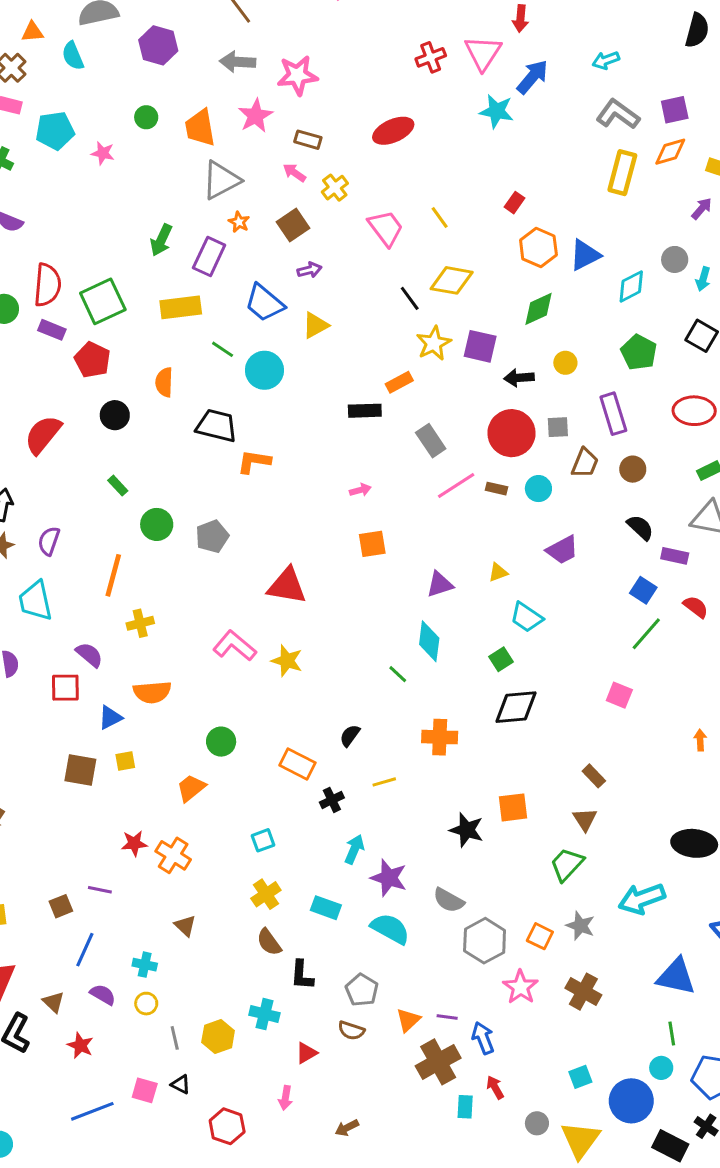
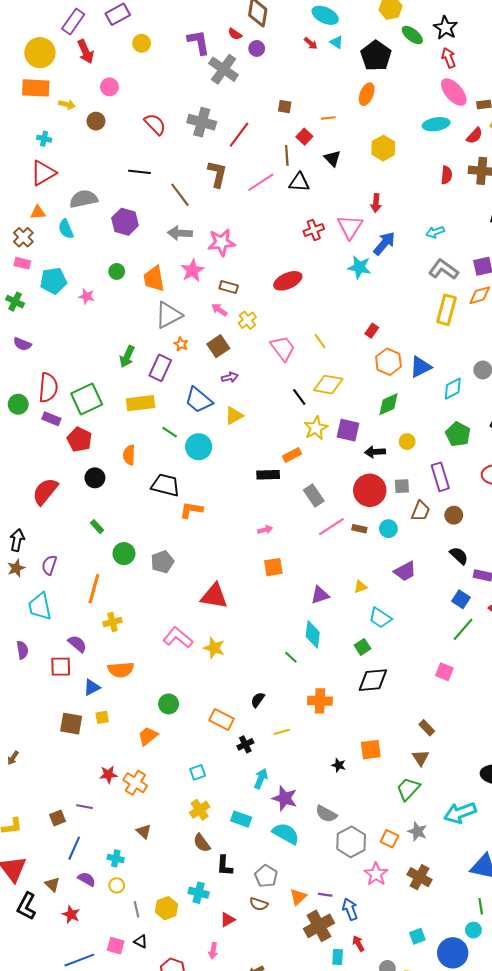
black star: (467, 830) -> (339, 765), size x0.6

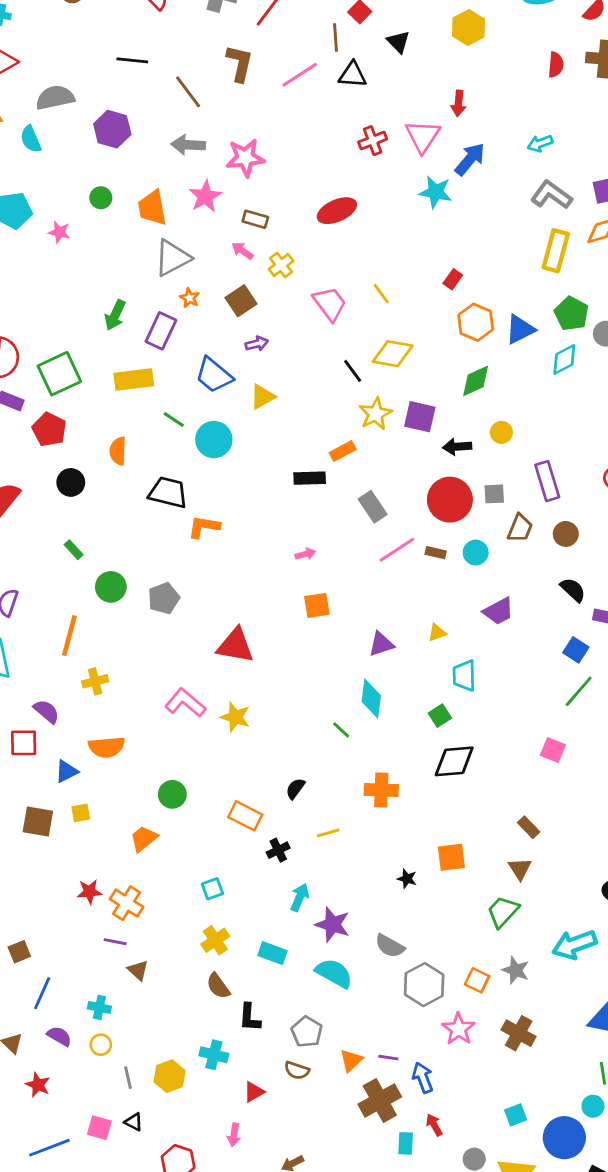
green pentagon: (458, 434) -> (571, 314), moved
cyan trapezoid: (380, 618) -> (464, 676), turned 55
purple line: (85, 807) -> (115, 942), moved

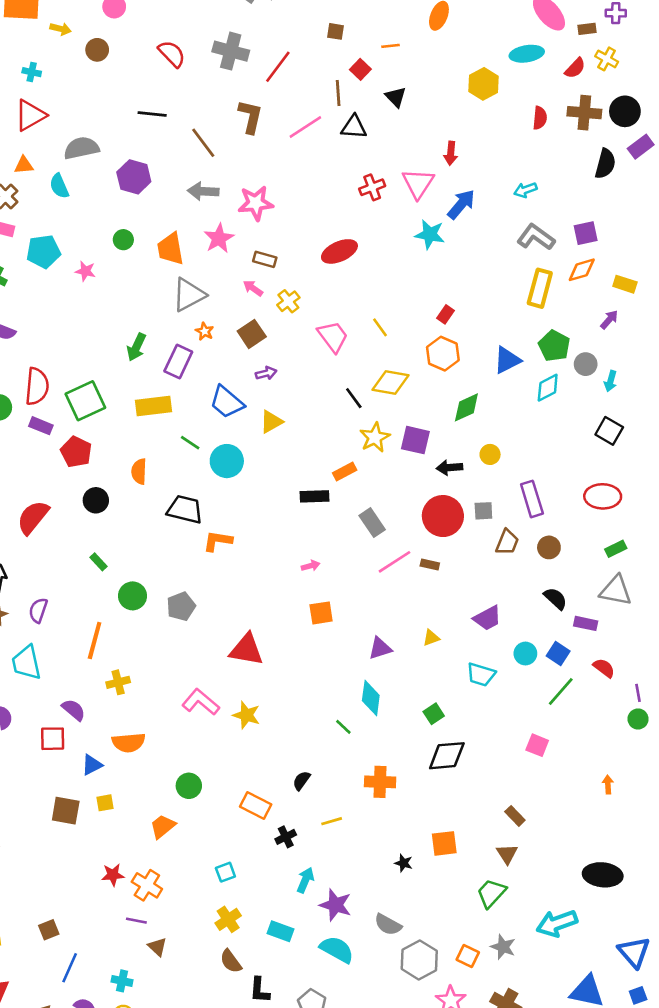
yellow hexagon: (468, 28) -> (483, 84), moved
orange hexagon: (476, 322) -> (443, 354), moved
cyan circle: (476, 553) -> (525, 654), moved
cyan trapezoid: (464, 676) -> (481, 674), moved, turned -72

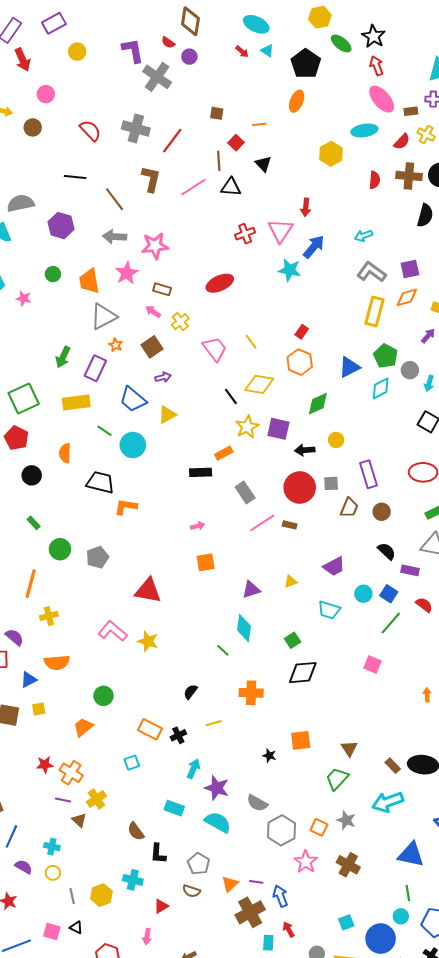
orange rectangle: (256, 805) -> (150, 729), moved
brown rectangle: (515, 816) -> (393, 766), moved
yellow cross: (228, 919) -> (96, 799), moved

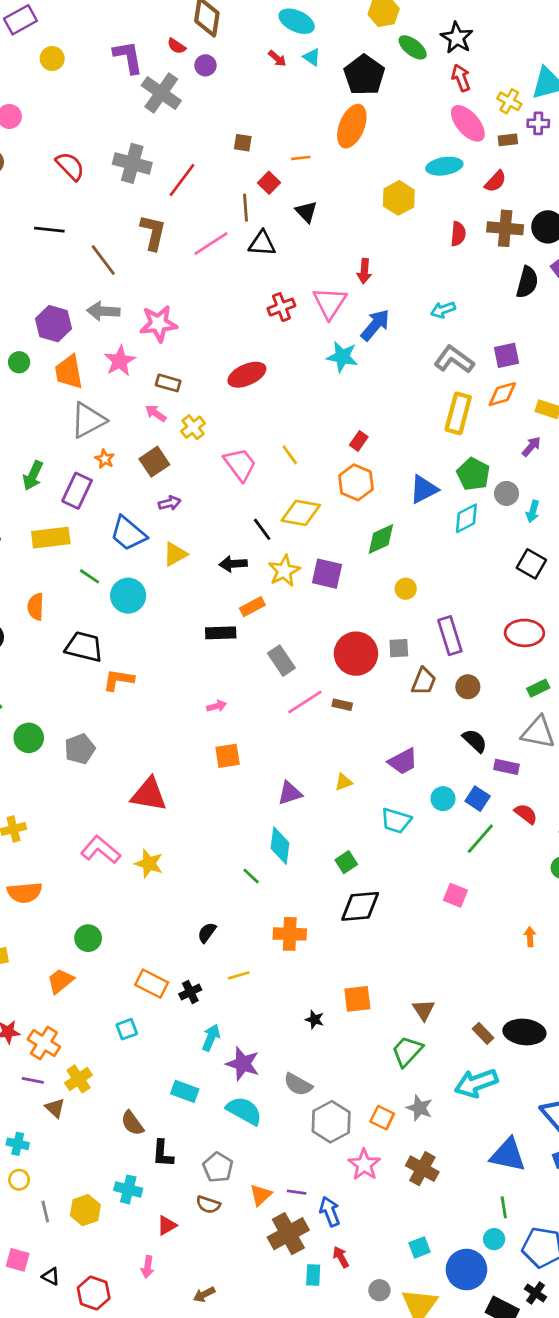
orange ellipse: (297, 101) -> (352, 126), size x1.4
yellow cross: (426, 135) -> (509, 101), moved
purple hexagon: (61, 226) -> (54, 324), moved
black arrow: (305, 450) -> (233, 564), moved
black triangle: (76, 927) -> (51, 1276), moved

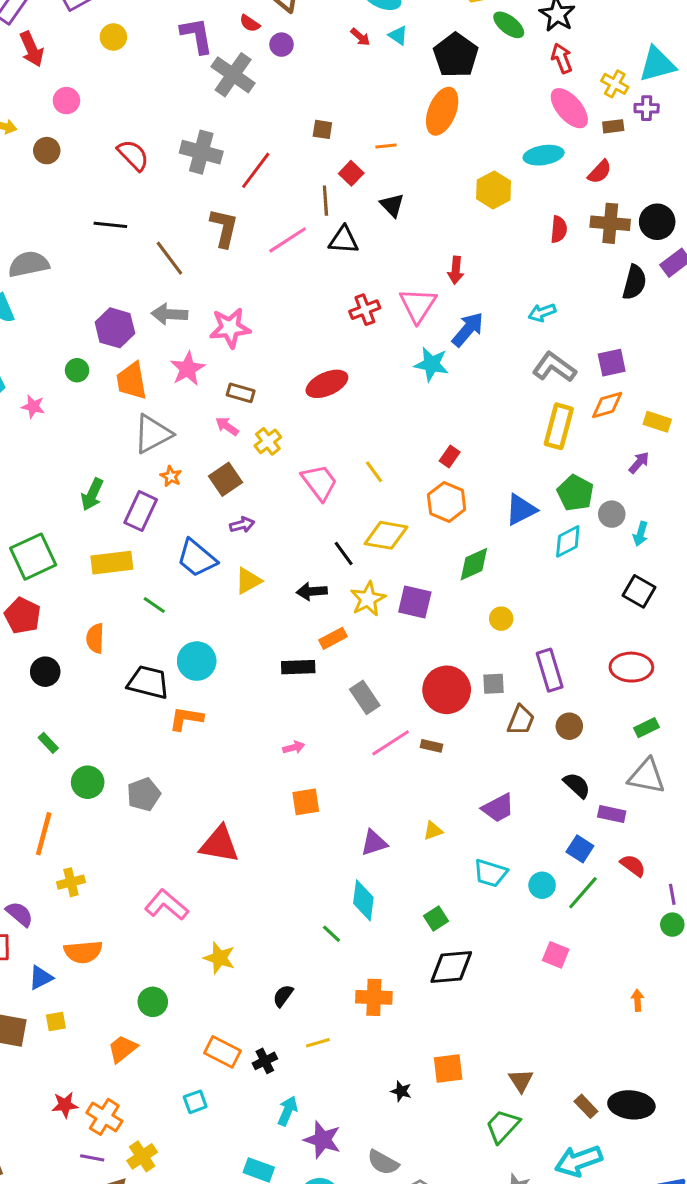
cyan circle: (128, 596) -> (197, 661), moved
cyan circle: (443, 799) -> (542, 885), moved
yellow star: (149, 864) -> (219, 958), moved

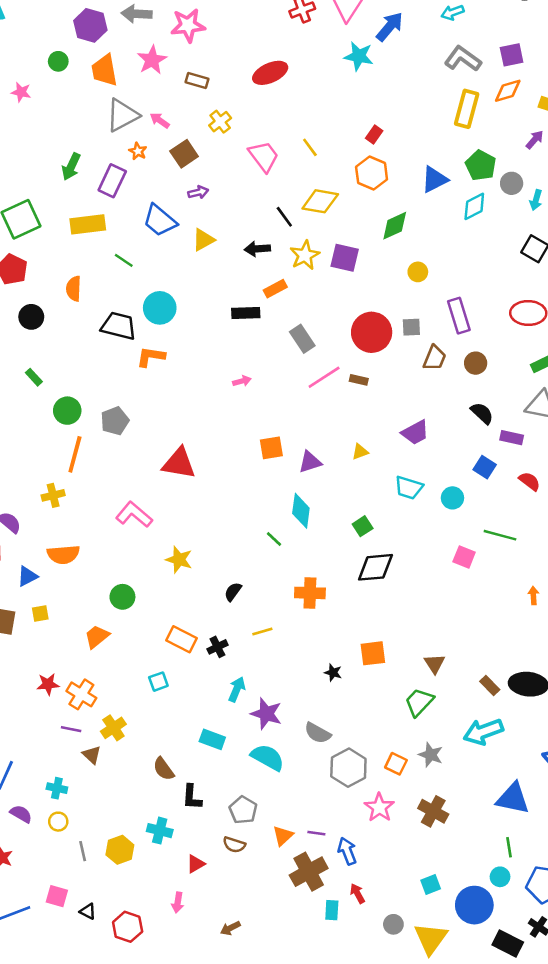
pink arrow: (227, 426) -> (160, 120), moved
orange square: (306, 802) -> (271, 448), moved
orange line: (44, 834) -> (75, 454), moved
green line: (583, 893) -> (500, 535), moved, turned 64

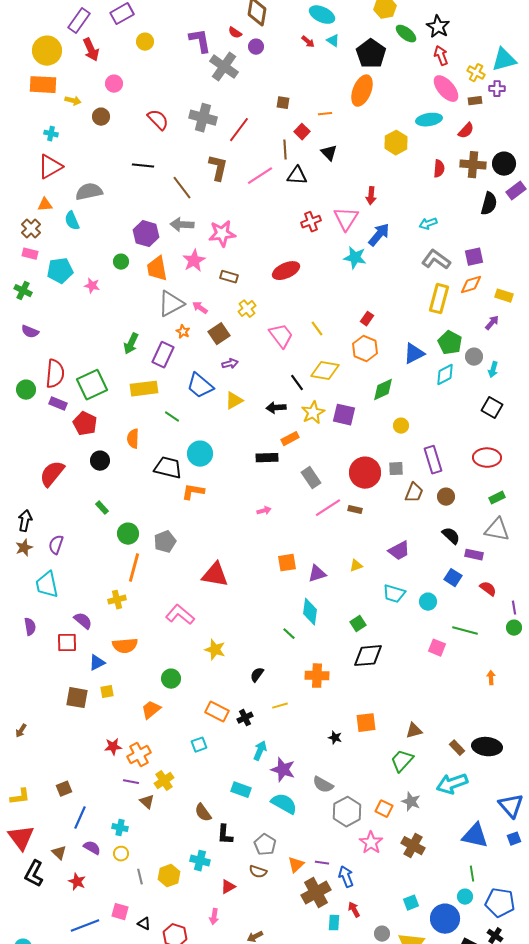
brown triangle: (435, 664) -> (414, 731), turned 48
orange cross: (81, 694) -> (139, 755), turned 30

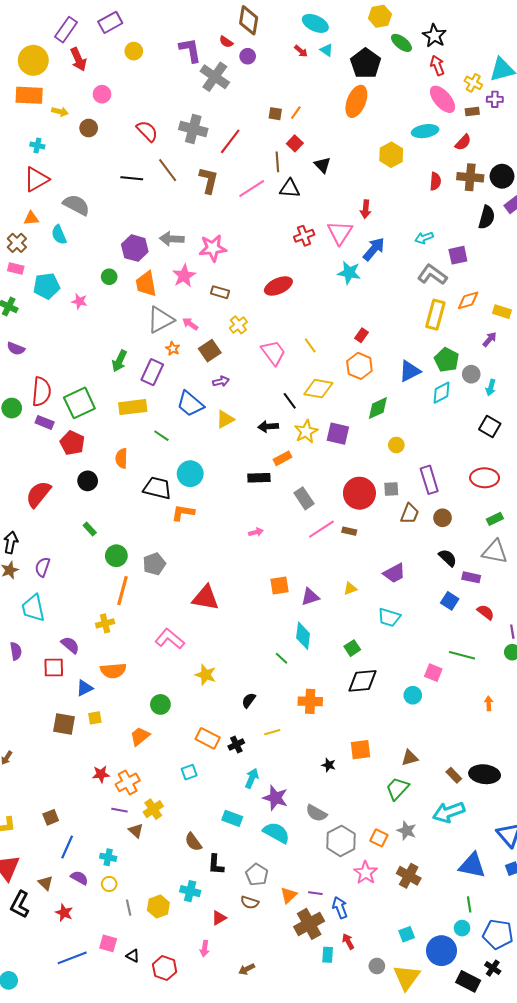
orange line: (325, 114) -> (296, 113), moved, turned -48
brown line: (182, 188) -> (168, 170), moved
gray semicircle: (89, 192) -> (76, 205), turned 40
purple square: (474, 257) -> (458, 255), moved
cyan circle: (428, 602) -> (413, 695), moved

